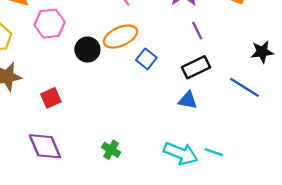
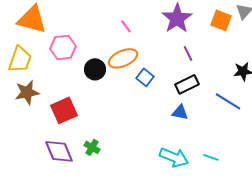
red square: (51, 98) -> (64, 110), size x1.5
green cross: (111, 150) -> (92, 147), moved
cyan line: (214, 152) -> (211, 157), moved

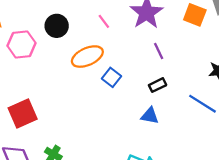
pink line: (126, 26) -> (104, 21), moved
black circle: (95, 69) -> (57, 26), moved
black rectangle: (187, 84) -> (158, 85), size x0.7

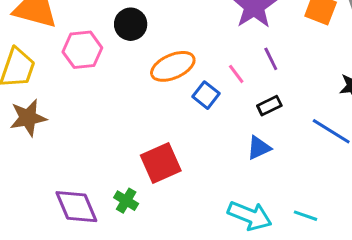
pink line: (104, 21) -> (236, 74), moved
red square: (23, 114) -> (161, 163), moved
blue triangle: (150, 116) -> (259, 148), turned -36

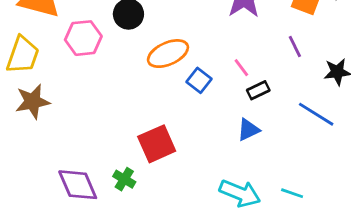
purple line: (271, 59) -> (295, 47), moved
pink line: (236, 74) -> (241, 68), moved

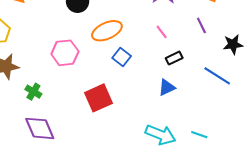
pink hexagon: (83, 38) -> (65, 53), moved
pink line: (241, 68) -> (162, 32), moved
blue square: (199, 80) -> (122, 57), moved
green cross: (124, 179) -> (33, 92), moved

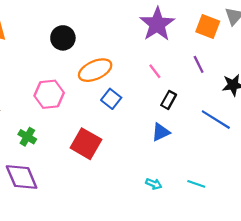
black rectangle: (174, 58) -> (169, 100), turned -35
green cross: (33, 92) -> (27, 137), moved
red square: (99, 98) -> (86, 144), turned -36
cyan arrow: (160, 135) -> (154, 184), size x0.5

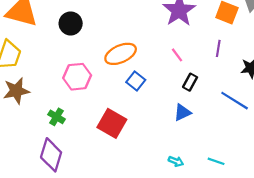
black circle: (63, 38) -> (71, 23), moved
purple line: (199, 64) -> (218, 48), turned 35
purple diamond: (22, 177) -> (51, 155), turned 40

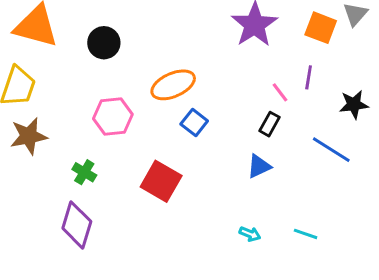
pink line: (177, 55) -> (280, 92), moved

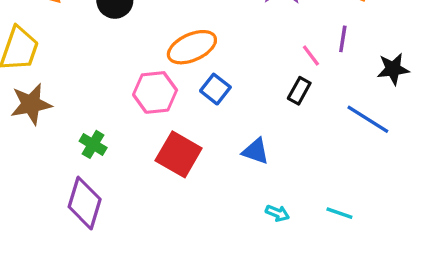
pink hexagon: (113, 117) -> (155, 92), moved
blue triangle: (259, 166) -> (256, 151), moved, turned 44

